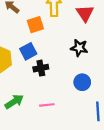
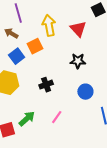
blue square: (28, 51) -> (17, 56), moved
pink line: (47, 105) -> (57, 117), turned -40

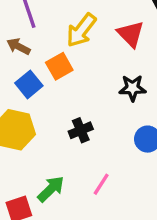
yellow arrow: (49, 25) -> (81, 30), turned -130

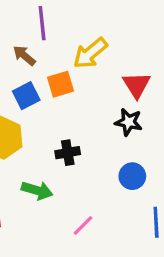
red triangle: (131, 34) -> (137, 85), moved
pink line: (101, 184) -> (83, 225), moved
green arrow: (51, 189) -> (37, 190), moved, turned 48

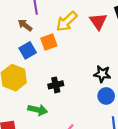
red triangle: (137, 85) -> (98, 21), moved
black star: (129, 122) -> (102, 74), moved
blue circle: (132, 176) -> (106, 96), moved

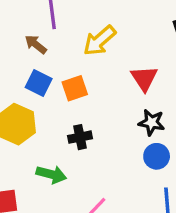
red triangle: (98, 21) -> (144, 78), moved
orange square: (49, 42) -> (75, 88), moved
blue square: (28, 50) -> (39, 83), turned -35

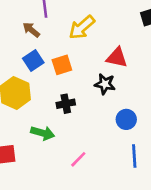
red triangle: (144, 78) -> (117, 58), turned -45
blue square: (39, 83) -> (33, 60), turned 30
black star: (152, 122) -> (105, 84), moved

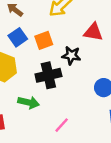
black star: (105, 84) -> (71, 55), moved
black cross: (66, 104) -> (48, 75), size x1.5

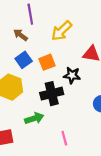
green arrow: (29, 102) -> (34, 118), turned -30
pink line: (62, 125) -> (64, 138), turned -56

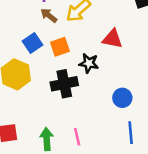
brown arrow: (21, 35) -> (49, 15), moved
green arrow: (34, 118) -> (47, 139), moved, turned -78

